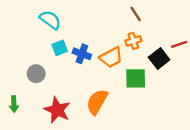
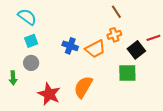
cyan semicircle: (50, 20) -> (27, 17), moved
cyan square: (60, 48) -> (31, 41), moved
green square: (136, 78) -> (127, 73), moved
green arrow: (14, 104) -> (13, 78), moved

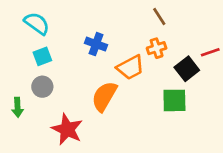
blue cross: (70, 46) -> (96, 44), moved
orange semicircle: (83, 87) -> (104, 96), moved

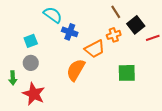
cyan semicircle: (37, 23) -> (53, 15), moved
black square: (187, 69) -> (136, 25), moved
red star: (67, 129) -> (34, 94), moved

